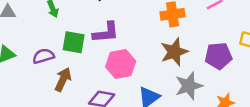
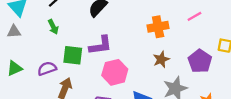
brown star: (174, 52) -> (161, 59), size x0.7
purple pentagon: (218, 56) -> (200, 61), turned -30

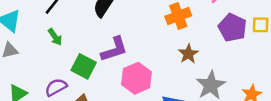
green square: (73, 55) -> (84, 66), turned 30
purple pentagon: (200, 61) -> (232, 28), moved

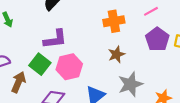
green square: (84, 66) -> (40, 64), moved

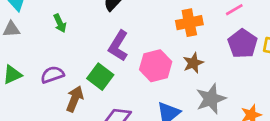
purple L-shape: (55, 39) -> (118, 46), turned 130
pink hexagon: (69, 67) -> (156, 66), moved

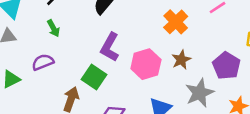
orange cross: (189, 23) -> (176, 22), turned -30
purple pentagon: (243, 44) -> (226, 66), moved
purple semicircle: (52, 75) -> (43, 62), moved

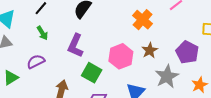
purple L-shape: (110, 47) -> (75, 46), moved
green square: (94, 77) -> (92, 73), moved

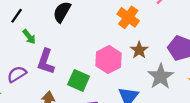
green arrow: (42, 33) -> (29, 37), moved
purple L-shape: (75, 46) -> (46, 62), moved

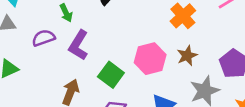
purple semicircle: (17, 74) -> (43, 38), moved

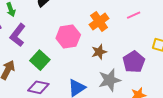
pink hexagon: (150, 59) -> (68, 37), moved

